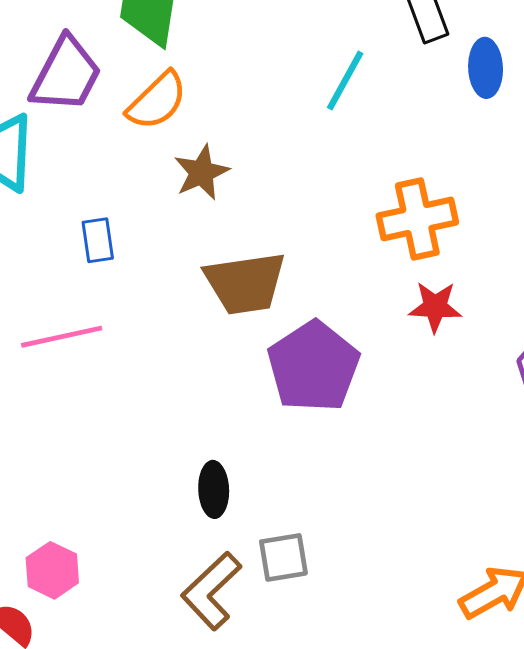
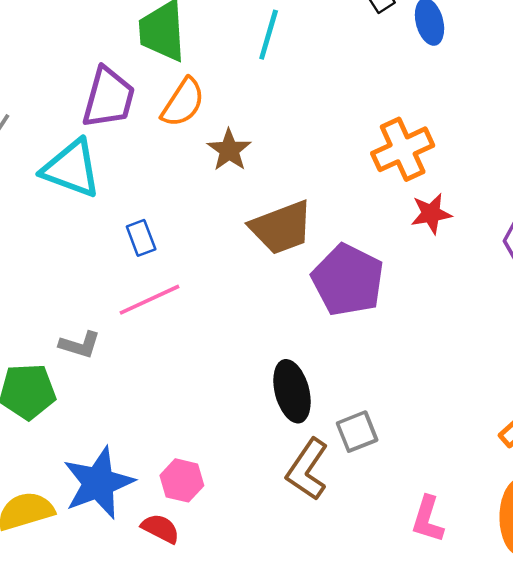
cyan line: (345, 80) -> (269, 35), moved
blue rectangle: (98, 240) -> (141, 238), moved
black ellipse: (214, 489) -> (292, 391), size x1.4

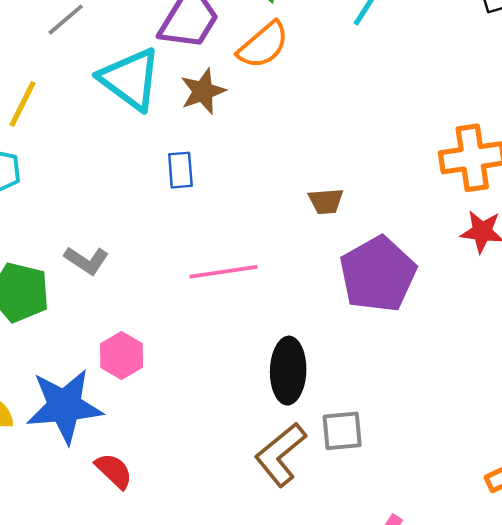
brown star: (229, 150) -> (203, 91), moved
brown trapezoid: (281, 228) -> (326, 201), size x0.5
pink line: (150, 300) -> (224, 272), moved
pink hexagon: (182, 480) -> (122, 355), moved

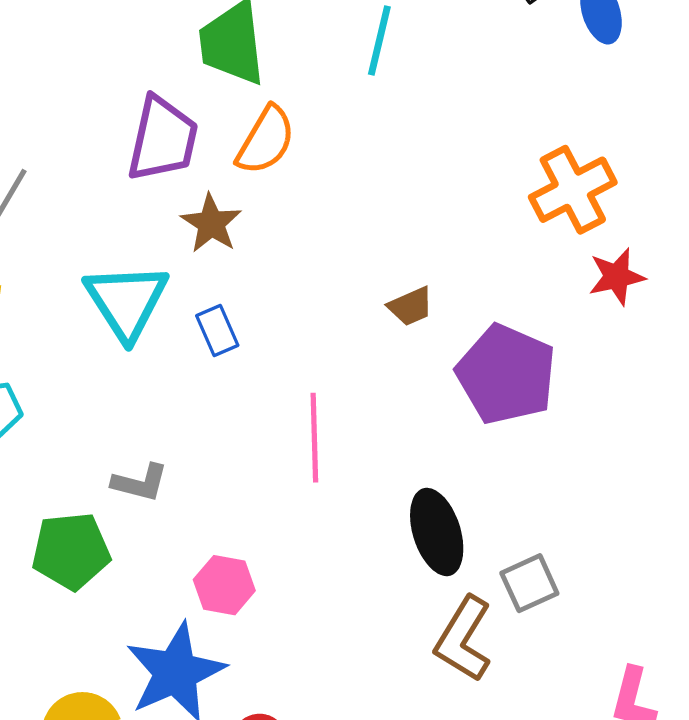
cyan triangle: (130, 79) -> (127, 301), moved, turned 40
pink line: (224, 272) -> (314, 438), turned -64

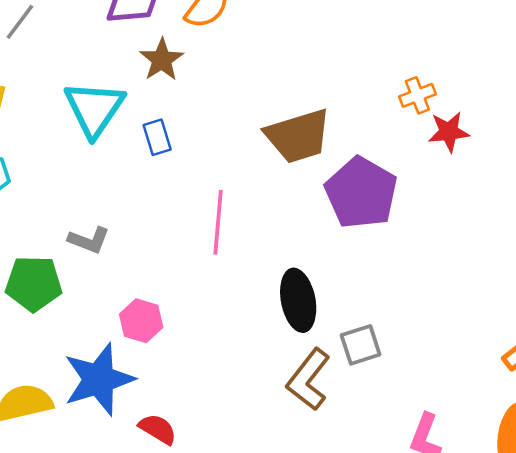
orange cross: (573, 190) -> (417, 95), moved, size x0.6
brown trapezoid: (411, 306) -> (298, 136), size x2.0

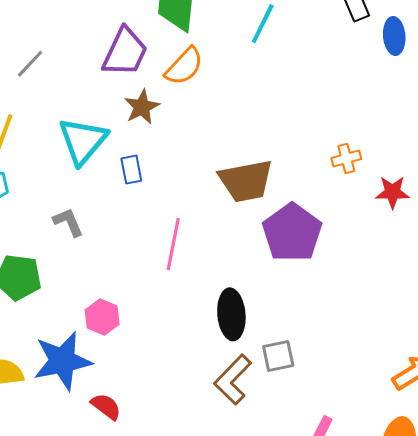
red star: (449, 132) -> (392, 192), moved
gray L-shape: (89, 240) -> (68, 222), moved, turned -140

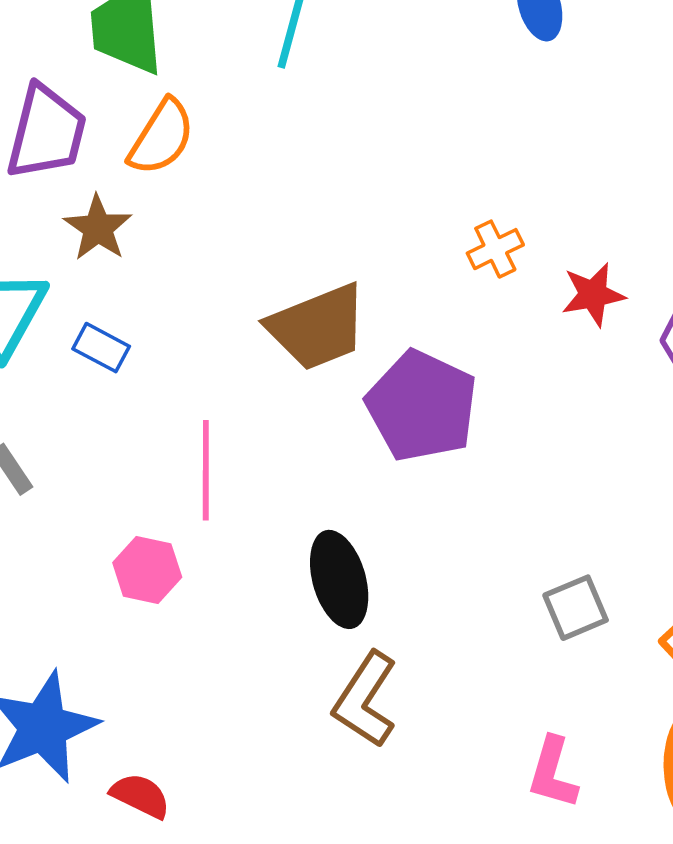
blue rectangle: (131, 170) -> (101, 348), turned -40
pink hexagon: (102, 317) -> (147, 570), moved
gray square: (278, 356) -> (576, 608), moved

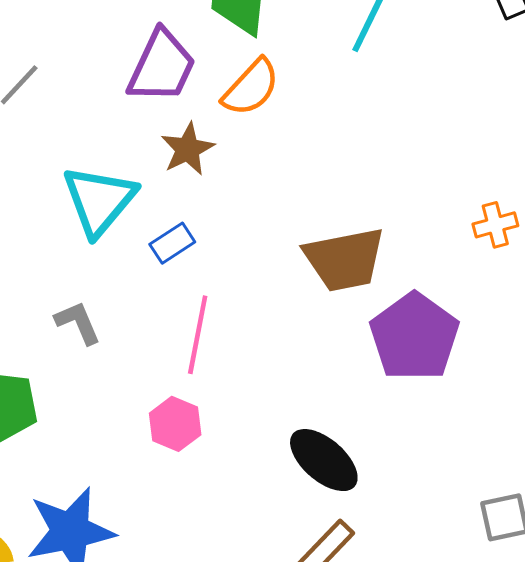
blue rectangle: (101, 348) -> (172, 243), turned -72
pink line: (206, 470) -> (198, 335), moved
black ellipse: (339, 579) -> (324, 460), turned -44

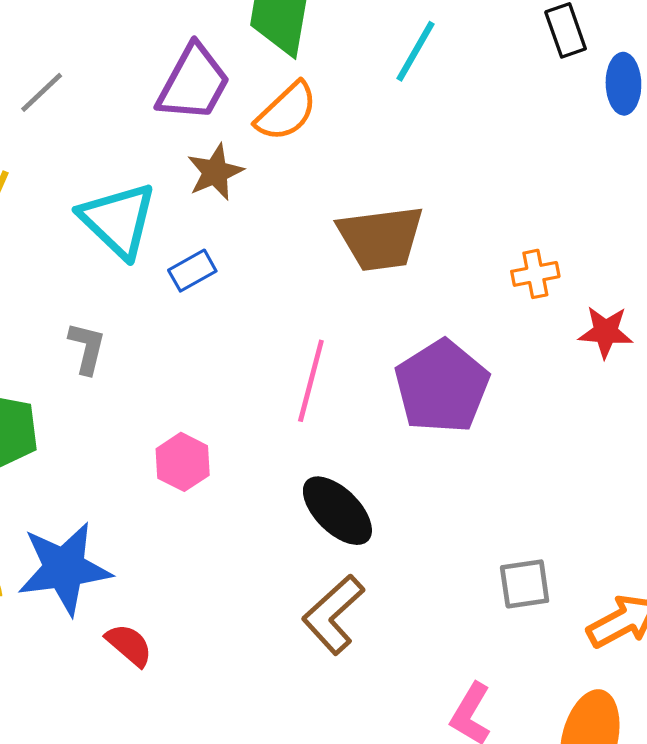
cyan triangle: (99, 200) -> (118, 220), turned -30
brown trapezoid: (345, 259) -> (381, 238), moved
gray L-shape: (78, 323) -> (87, 348), turned 33
pink line: (198, 335) -> (311, 381), moved

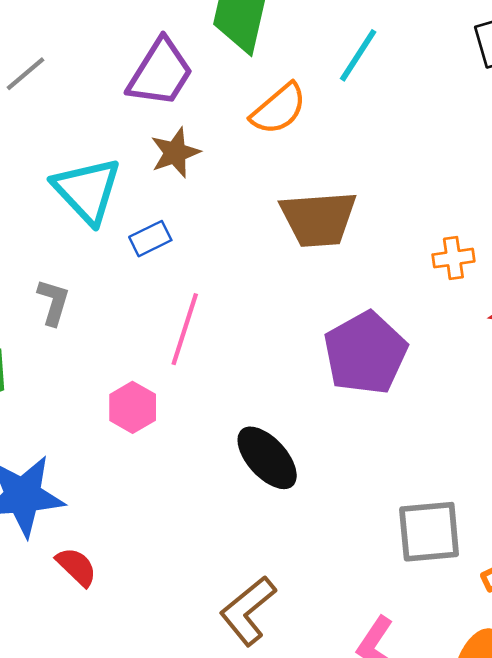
orange semicircle: (286, 112) -> (279, 109), moved
pink line: (311, 381) -> (185, 329), moved
gray square: (525, 584) -> (429, 532), size x1.4
brown L-shape: (333, 614) -> (248, 611), moved

